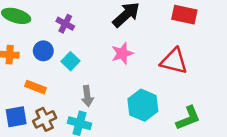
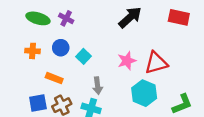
purple cross: (65, 24) -> (66, 18), moved
pink star: (122, 53) -> (127, 61), moved
red triangle: (174, 61) -> (156, 63), moved, turned -30

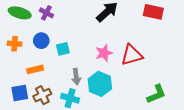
cyan square: (83, 56) -> (63, 49), turned 32
orange rectangle: (54, 78) -> (35, 69), turned -35
cyan hexagon: (144, 93) -> (100, 84), moved

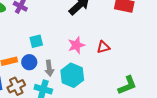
blue circle: (41, 41) -> (29, 62), moved
red triangle: (132, 55) -> (103, 47), size x0.6

